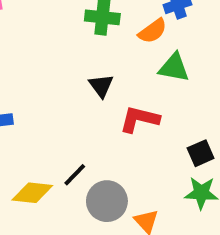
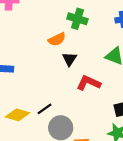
orange semicircle: (153, 31) -> (57, 39), moved

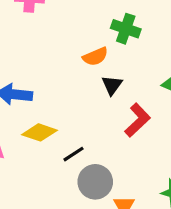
red L-shape: (89, 83) -> (137, 120), turned 110
yellow diamond: (18, 115) -> (39, 132), moved

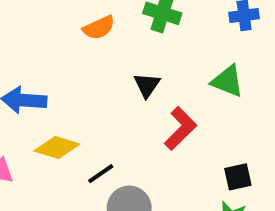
orange semicircle: (95, 57) -> (99, 28), moved

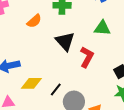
black triangle: (147, 85) -> (65, 41), size x1.5

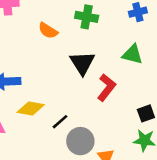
orange semicircle: (34, 21) -> (48, 31), turned 63

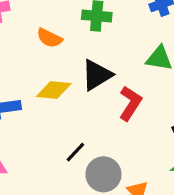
black triangle: (82, 63) -> (97, 75), turned 36
yellow diamond: (31, 109) -> (54, 90), moved

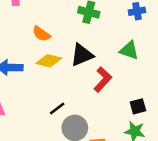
orange semicircle: (49, 38) -> (41, 34), moved

